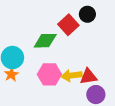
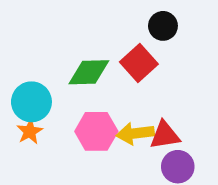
red square: (68, 25) -> (139, 63), moved

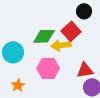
orange star: (30, 131) -> (18, 85), moved
yellow arrow: (135, 133) -> (61, 45), moved

